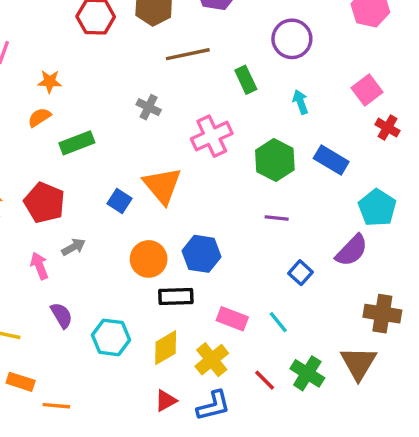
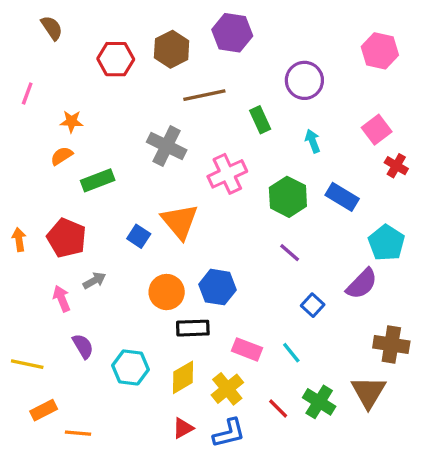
gray cross: (149, 107) -> (167, 146), size x1.6
purple line: (277, 218) -> (290, 253), turned 35
orange rectangle: (21, 382) -> (44, 410), turned -45

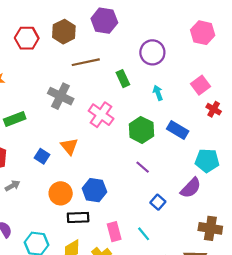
pink cross: (227, 174) -> (101, 115), turned -30
orange triangle: (180, 221) -> (69, 146), size x0.7
cyan pentagon: (386, 243) -> (207, 161), turned -30
pink rectangle: (247, 349) -> (114, 232), turned 54

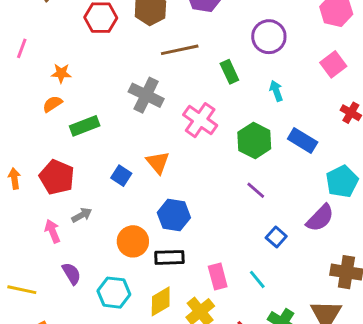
pink square: (200, 85) -> (333, 64), moved
cyan pentagon: (207, 161) -> (342, 181), turned -30
blue hexagon: (94, 190) -> (174, 215), moved
orange circle: (61, 193) -> (133, 241), moved

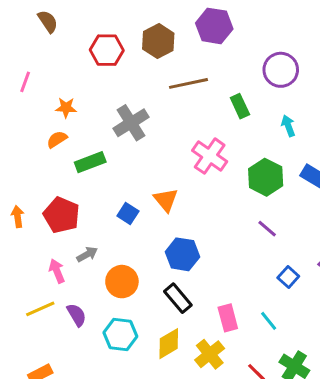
gray cross: (146, 95) -> (131, 123), moved, turned 32
orange circle: (133, 241) -> (122, 282), moved
black rectangle: (169, 257) -> (178, 298), turned 52
yellow line: (22, 290) -> (40, 309), moved, turned -36

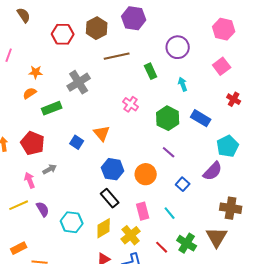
pink cross: (210, 156) -> (131, 104), size x0.7
orange circle: (122, 282) -> (146, 174), moved

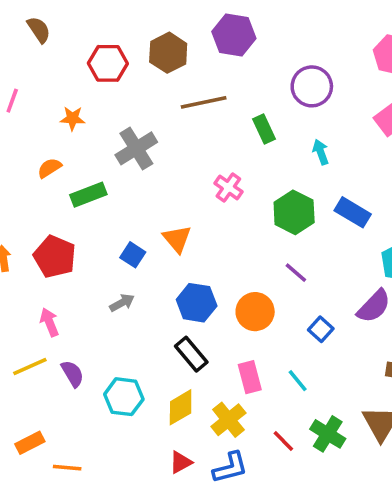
orange star: (36, 72) -> (72, 118), moved
gray arrow: (50, 169) -> (122, 303), moved

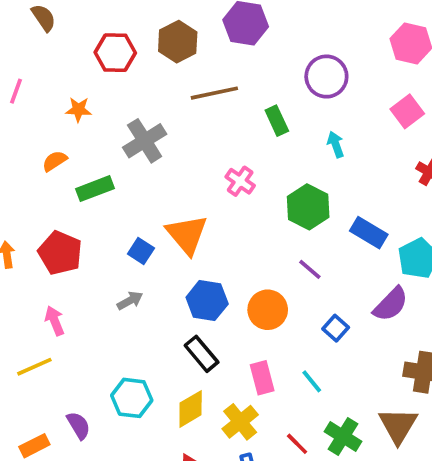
blue rectangle: (353, 212) -> (369, 233), moved
orange triangle: (177, 239) -> (187, 234), size x1.4
purple semicircle: (72, 374) -> (79, 425), moved

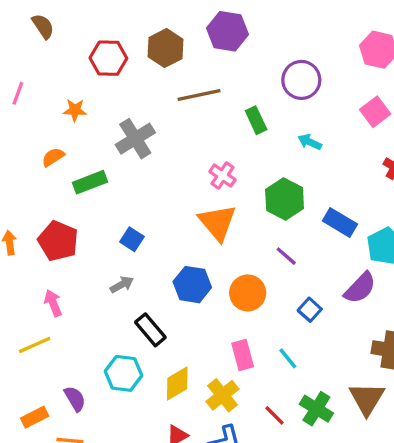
cyan arrow: (336, 144) -> (310, 142), turned -45
orange triangle: (187, 234) -> (217, 222), moved
black rectangle: (202, 354) -> (150, 330), moved

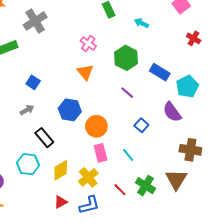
orange triangle: (217, 222) -> (85, 72), size x0.7
purple semicircle: (360, 288) -> (172, 112), turned 100
orange circle: (248, 293) -> (96, 126), moved

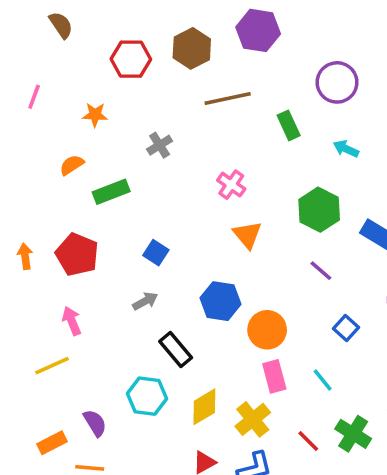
gray cross: (35, 21) -> (160, 145), size x0.6
pink cross: (88, 44) -> (231, 185), moved

